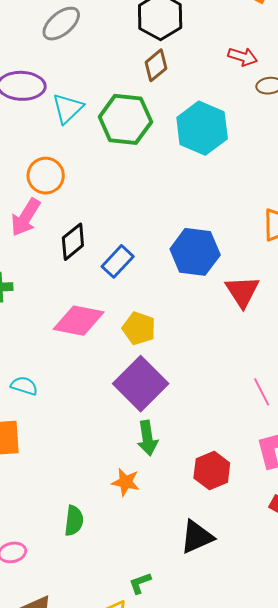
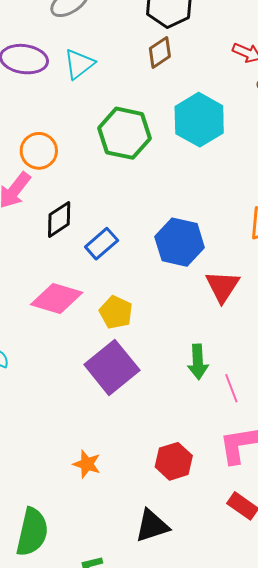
cyan triangle: (68, 108) -> (79, 64), moved
green hexagon: (125, 119) -> (124, 133), moved
green arrow: (147, 438) -> (198, 362), moved
green semicircle: (74, 521) -> (32, 532), moved, size x1.6

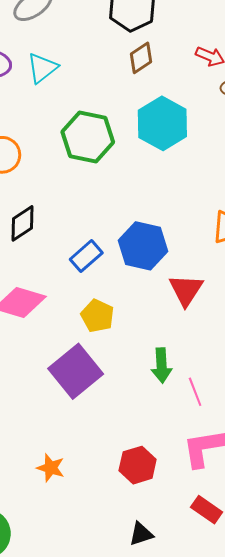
brown diamond: (160, 52) -> (141, 58), moved
blue rectangle: (102, 244) -> (86, 256), moved
yellow pentagon: (116, 312) -> (97, 316), moved
black triangle: (152, 526) -> (141, 534), moved, size x0.7

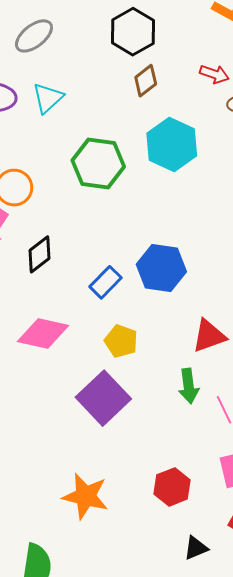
red triangle: (186, 290) -> (209, 336), moved, turned 42
orange star: (51, 468) -> (85, 496), size x1.6
black triangle: (141, 534) -> (196, 548), moved

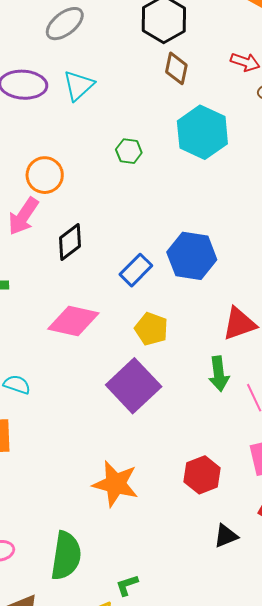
brown diamond: (146, 81) -> (176, 68), turned -40
green hexagon: (98, 163) -> (129, 151), size x0.5

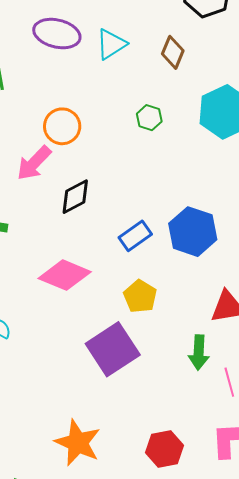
brown diamond: (176, 68) -> (173, 52), moved

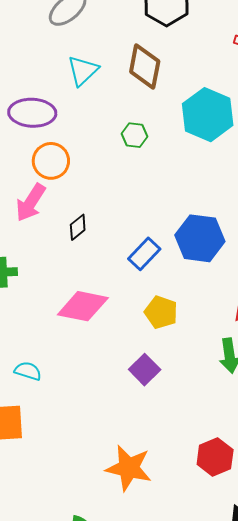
purple ellipse: (57, 34) -> (32, 113), moved
brown diamond: (173, 52) -> (145, 67), size x1.4
black diamond: (75, 197) -> (78, 227), size x0.7
purple square: (113, 349) -> (145, 370), size x0.6

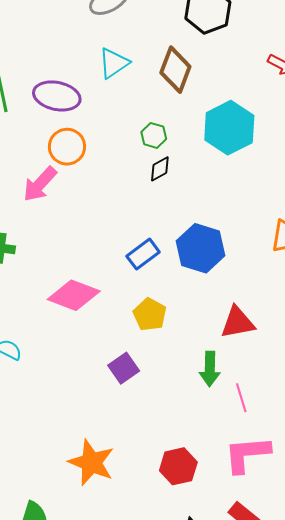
black diamond: (78, 227) -> (160, 169), moved

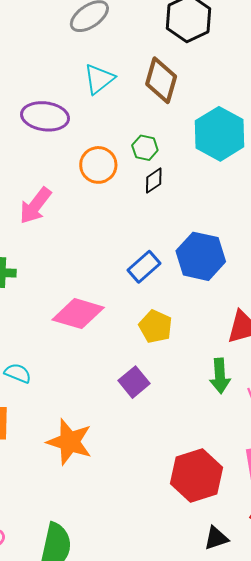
orange circle: (67, 147) -> (98, 165), moved
orange star: (91, 462) -> (70, 442), moved
red hexagon: (178, 466) -> (196, 476), size x1.4

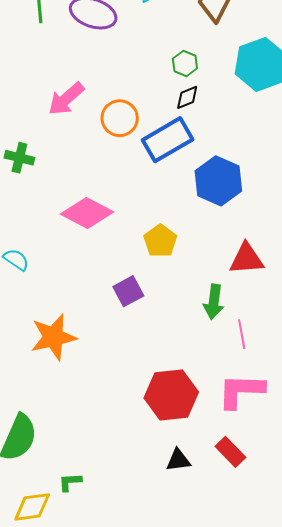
orange circle: (98, 165) -> (120, 118), moved
blue rectangle: (144, 267) -> (168, 140), moved, size x1.5
orange star: (70, 442) -> (53, 337), turned 30

